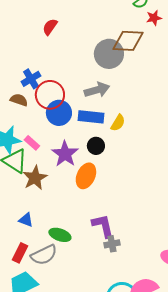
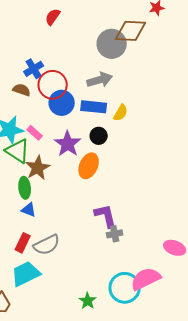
green ellipse: (60, 235) -> (25, 188), moved, turned 65

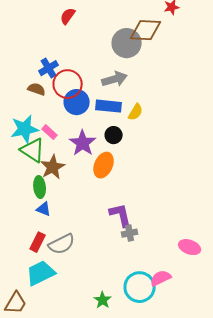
pink semicircle: (146, 279) -> (161, 278), size x0.7

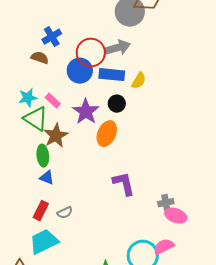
red circle: (68, 84) -> (91, 53), moved
cyan star: (25, 129) -> (28, 98), size x0.7
gray cross: (130, 233) -> (166, 203), moved
gray semicircle: (62, 244) -> (65, 213), size x0.6
pink ellipse: (190, 247) -> (176, 216), moved

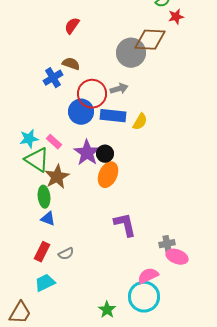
gray arrow: (118, 48) -> (119, 89), size x0.7
brown semicircle: (40, 58) -> (71, 64), moved
black circle: (117, 104) -> (105, 154), moved
cyan trapezoid: (44, 242) -> (45, 283), size x0.7
pink semicircle: (164, 247) -> (148, 276), moved

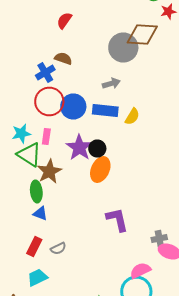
red circle: (92, 94) -> (49, 102), moved
pink rectangle: (54, 142) -> (46, 136), turned 56

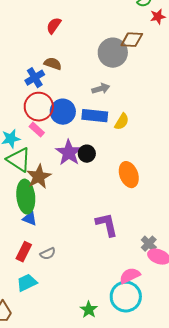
brown diamond: (142, 34) -> (132, 40), size x0.7
pink rectangle: (46, 136) -> (37, 130), moved, turned -56
orange ellipse: (100, 170) -> (129, 175), moved, turned -45
green ellipse: (36, 192) -> (26, 197), size x1.5
gray cross: (159, 238) -> (149, 244), turned -35

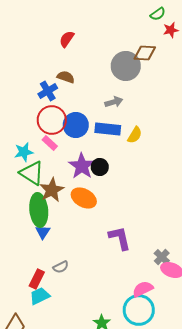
orange ellipse: (129, 175) -> (84, 198), moved, turned -40
blue triangle: (30, 219) -> (43, 232), turned 42
red rectangle: (24, 252) -> (37, 279), moved

